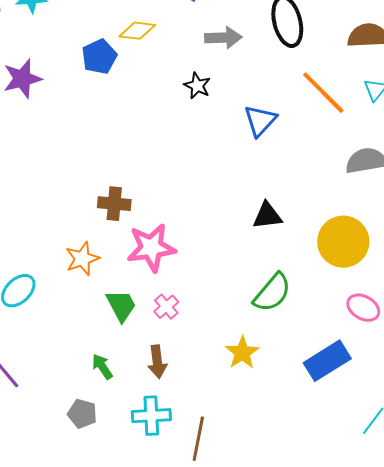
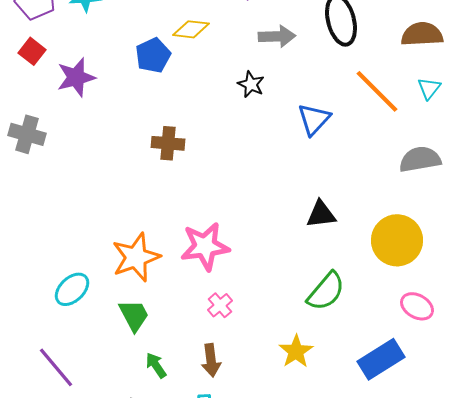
brown cross: (114, 204) -> (168, 143), moved
orange star: (82, 259) -> (136, 257), size x1.4
green trapezoid: (121, 306) -> (134, 315), moved

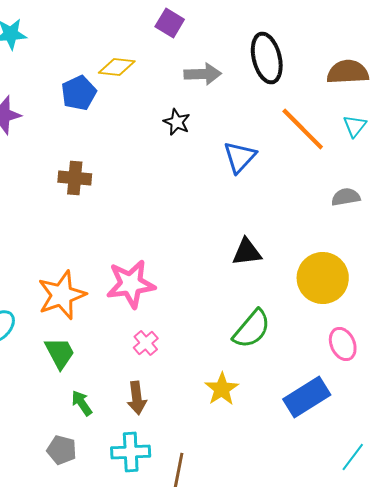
brown cross: (168, 143) -> (75, 178), moved
gray semicircle: (420, 159) -> (346, 197), size x0.7
pink ellipse: (417, 306) -> (343, 344), turned 36

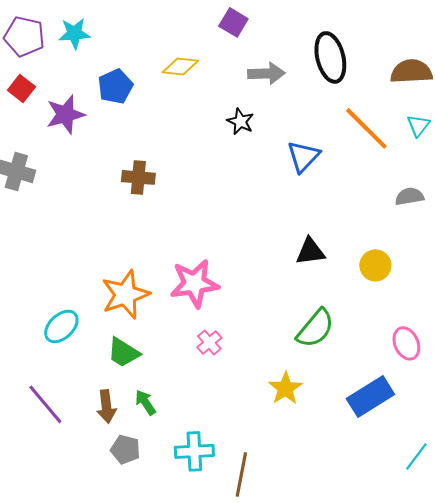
blue pentagon: (79, 93) -> (115, 86), moved
yellow circle: (323, 278) -> (375, 265), moved, size x0.6
green trapezoid: (60, 353) -> (123, 352), turned 150
brown arrow: (137, 398) -> (106, 406), moved

